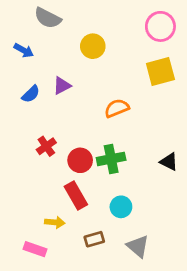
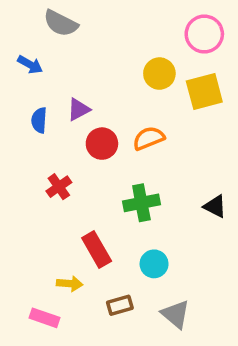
yellow circle: (93, 46) -> (159, 74), moved
blue semicircle: (31, 94) -> (39, 120), turned 138
red circle: (80, 160) -> (102, 144), moved

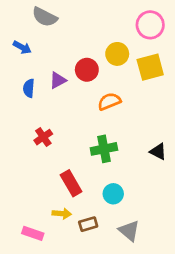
red circle: (102, 144) -> (87, 70), moved
yellow arrow: (70, 284) -> (62, 214), moved

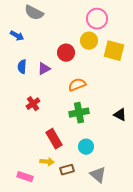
pink circle: (150, 25) -> (97, 19), moved
yellow square: (150, 67) -> (114, 51), turned 30
purple triangle: (58, 80) -> (44, 69), moved
orange semicircle: (109, 101) -> (77, 85), moved

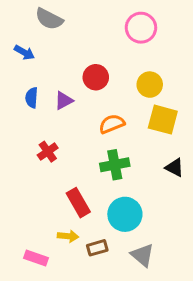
yellow circle: (89, 41) -> (150, 85), moved
yellow square: (114, 51) -> (163, 120), moved
cyan circle: (86, 147) -> (125, 214), size x1.5

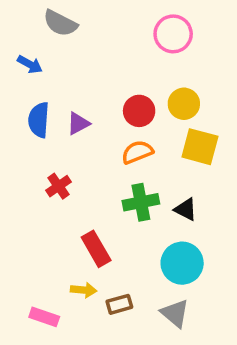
red circle: (96, 77) -> (139, 111), moved
blue semicircle: (32, 98) -> (39, 120), size x1.4
black triangle: (174, 168) -> (186, 209), moved
cyan circle: (125, 214) -> (182, 263), moved

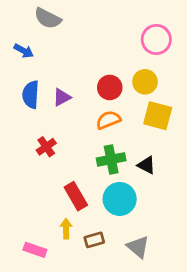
pink circle: (173, 34) -> (156, 39), moved
cyan circle: (182, 263) -> (120, 199), moved
yellow arrow: (84, 290) -> (66, 229), turned -96

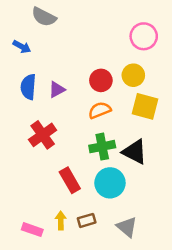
red cross: (46, 147) -> (43, 135), size x1.5
black triangle: (146, 165) -> (135, 152), size x1.5
yellow arrow: (66, 229) -> (61, 220), moved

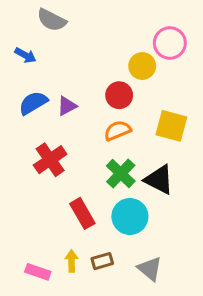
yellow circle: (133, 75) -> (142, 66), moved
blue semicircle: (28, 87) -> (33, 103), turned 55
green cross: (102, 147) -> (121, 174), turned -35

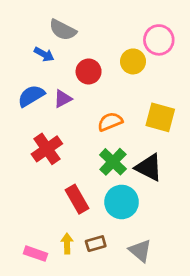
gray semicircle: (52, 20) -> (63, 30), moved
blue arrow: (25, 55) -> (44, 54), moved
red circle: (119, 95) -> (89, 71), moved

